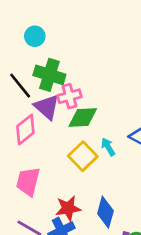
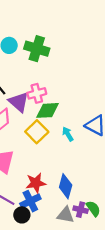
green cross: (49, 75) -> (37, 49), moved
yellow square: (83, 156) -> (37, 132), moved

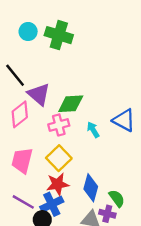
pink cross: (37, 93) -> (59, 125), moved
yellow square: (37, 132) -> (59, 158), moved
green semicircle: (93, 209) -> (117, 198), moved

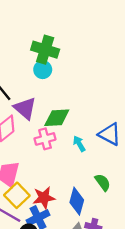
cyan circle: (28, 32) -> (43, 70), moved
yellow square: (59, 158) -> (17, 195), moved
green semicircle: (117, 198) -> (103, 182), moved

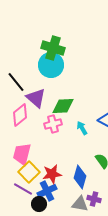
cyan circle: (43, 70) -> (51, 65), size x1.6

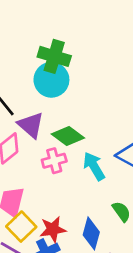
green diamond: (63, 106) -> (68, 136), turned 40
cyan arrow: (82, 128) -> (94, 166), size x1.5

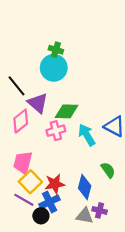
green cross: (54, 56) -> (56, 50), size x0.6
green diamond: (68, 136) -> (67, 111), turned -35

